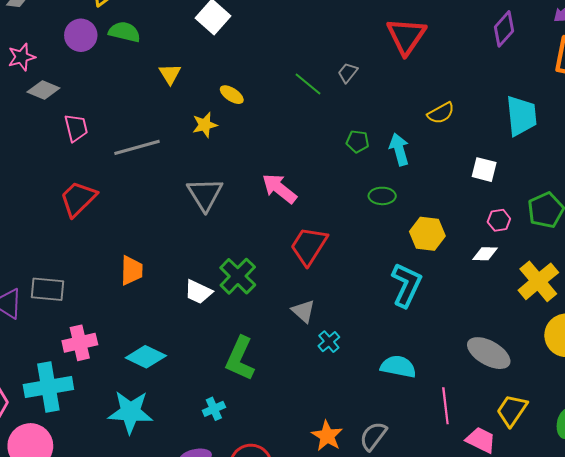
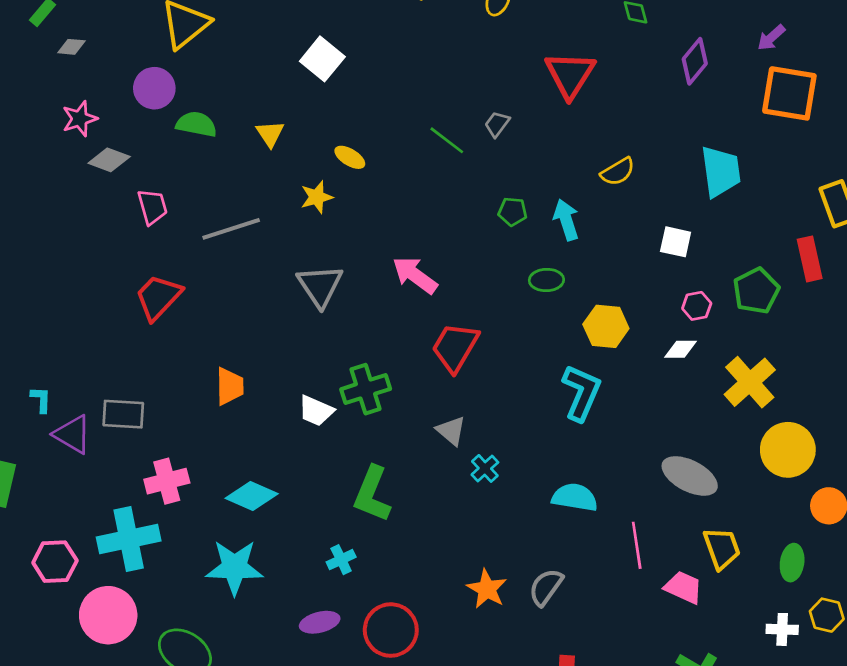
green semicircle: (124, 32) -> (196, 124), moved
green cross: (238, 276) -> (366, 389), turned 30
yellow trapezoid: (512, 410) -> (722, 548), turned 128

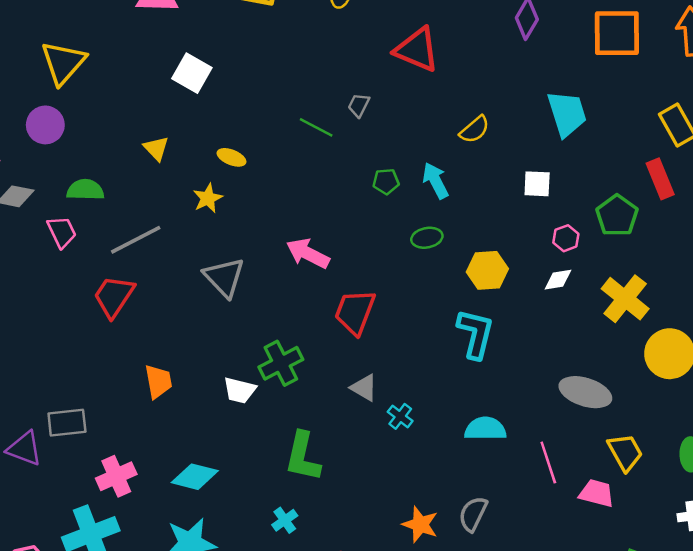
red triangle: (570, 75) -> (417, 50), turned -30
green semicircle: (196, 124) -> (85, 190), moved
red trapezoid: (158, 297) -> (114, 296), moved

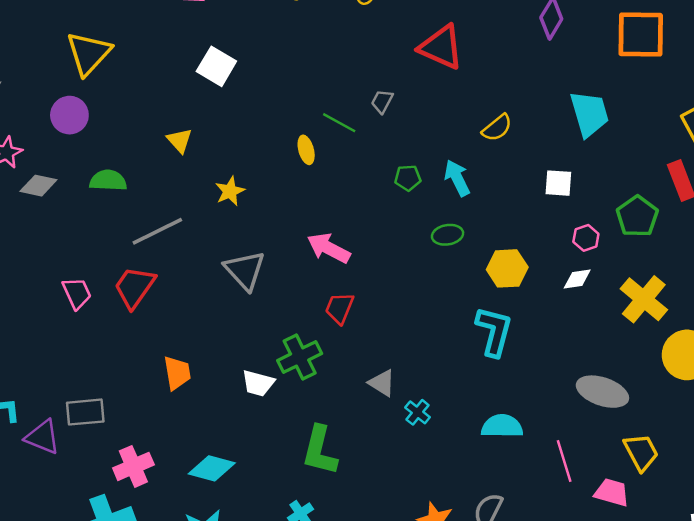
yellow ellipse: (231, 157) -> (306, 150), moved, turned 52
pink trapezoid: (62, 232) -> (77, 293), moved
red trapezoid: (355, 312) -> (340, 308), moved, size x0.7

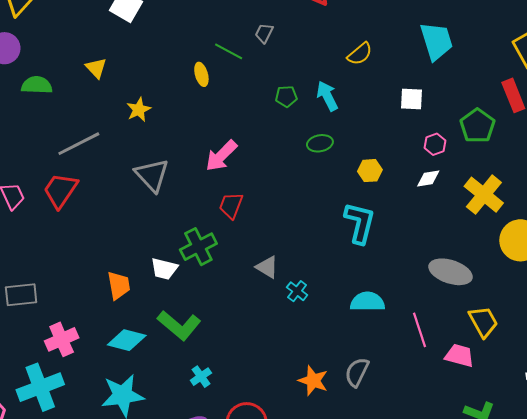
green semicircle: (108, 180) -> (37, 85), moved
pink arrow: (329, 248) -> (221, 156), turned -72
yellow hexagon: (507, 268) -> (370, 171), size x0.7
orange trapezoid: (177, 373) -> (119, 285), moved
green L-shape: (320, 450) -> (179, 325), moved, turned -63

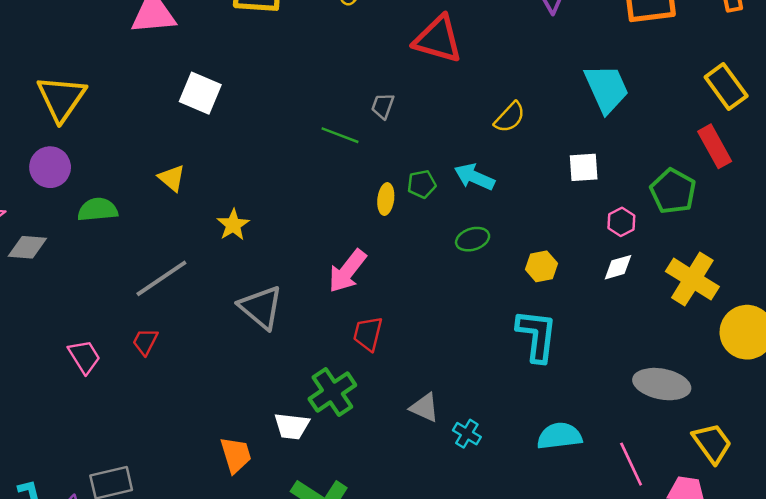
yellow ellipse: (201, 74) -> (386, 199), moved, turned 30
cyan arrow: (327, 96) -> (474, 177), turned -32
red trapezoid: (60, 190) -> (145, 342), size x0.6

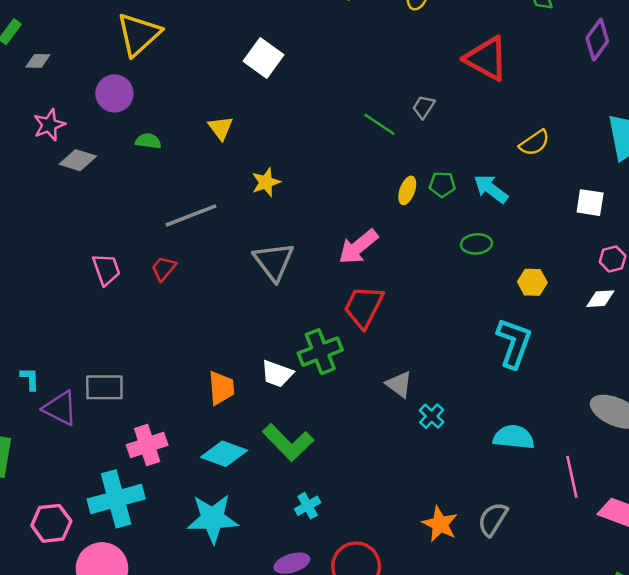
green semicircle: (98, 210) -> (148, 141), size x0.7
red trapezoid: (368, 334) -> (364, 307), size x1.4

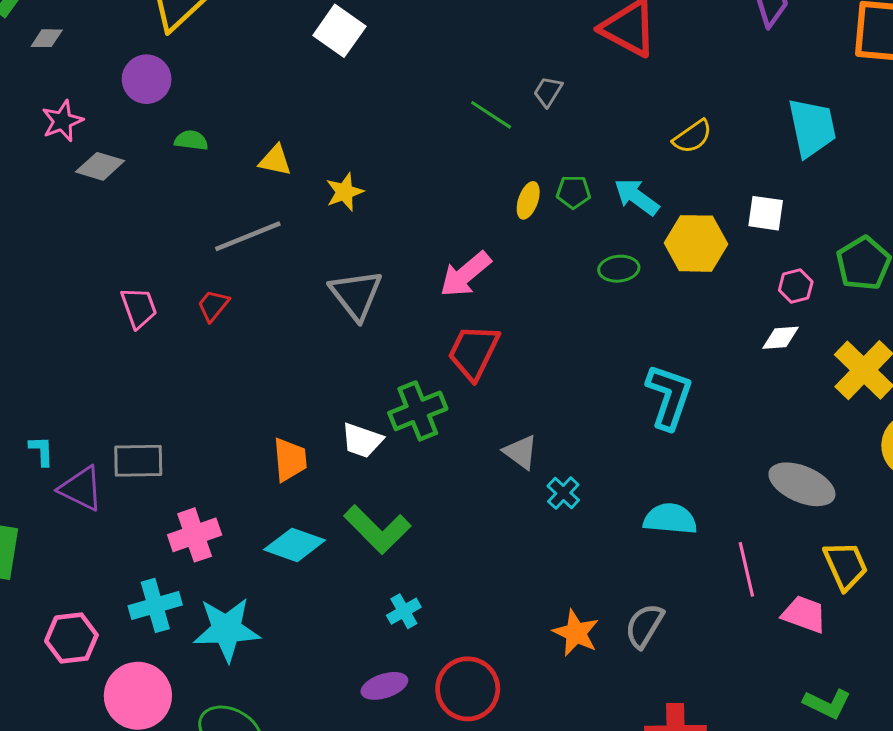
yellow triangle: (221, 128) -> (275, 160), moved, turned -40
yellow hexagon: (532, 282) -> (696, 243), moved, size x1.6
cyan cross: (116, 499) -> (155, 605), size x0.7
cyan star: (213, 519) -> (227, 629), moved

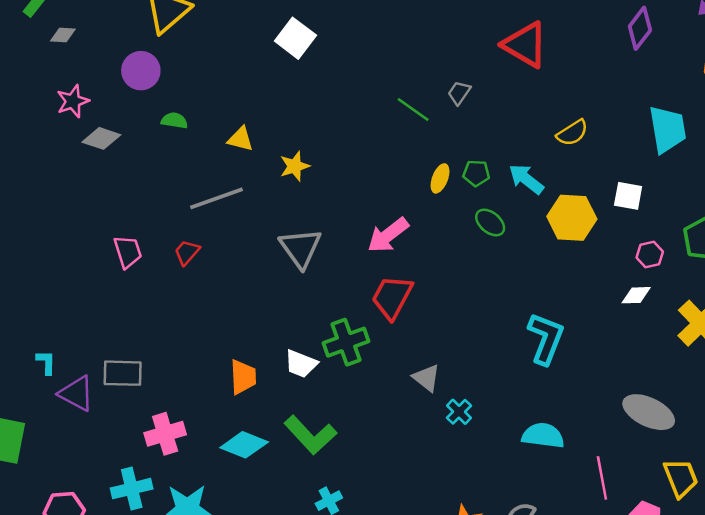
green ellipse: (619, 269) -> (490, 222), moved, turned 44

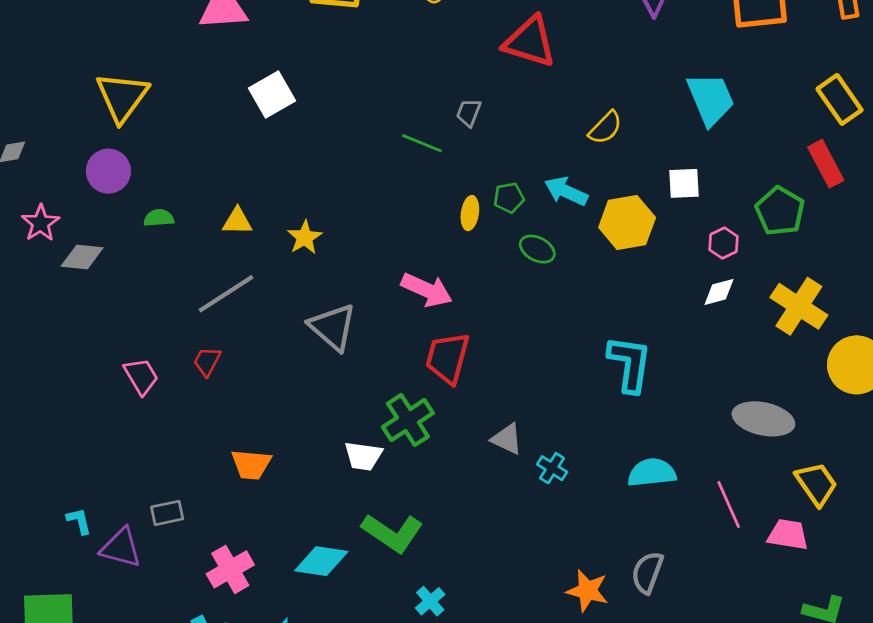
white square: (295, 38) -> (272, 95), turned 36
pink arrow: (388, 235) -> (427, 290), turned -105
gray rectangle: (123, 373) -> (167, 513), size x0.7
orange trapezoid: (243, 377) -> (251, 464), moved, turned 111

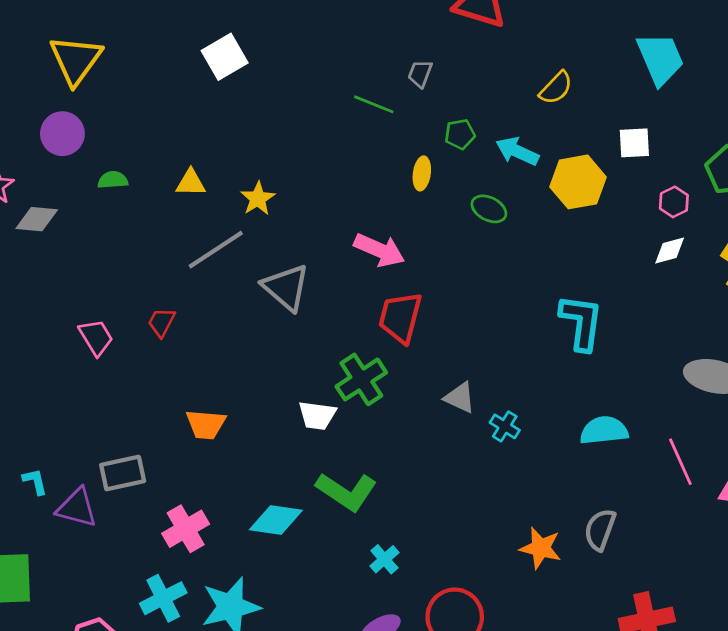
green pentagon: (509, 198) -> (460, 134), moved
gray line: (226, 294) -> (216, 250), moved
gray rectangle: (167, 513) -> (123, 473), size x1.4

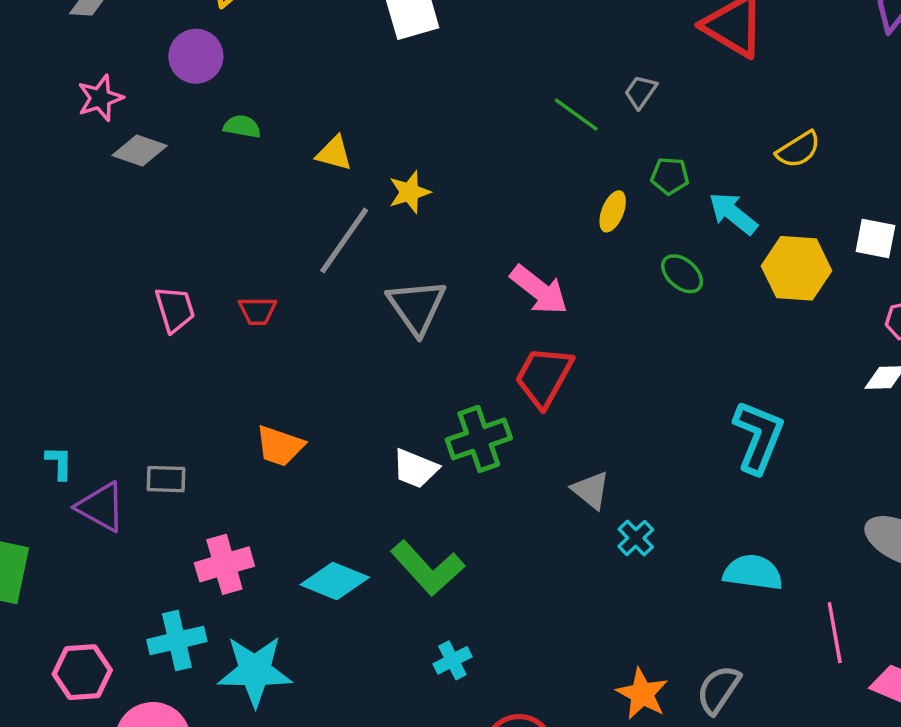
gray line: (216, 250) -> (344, 241), turned -36
red trapezoid: (161, 322) -> (258, 311), turned -132
gray rectangle: (123, 473) -> (166, 479), size x0.7

